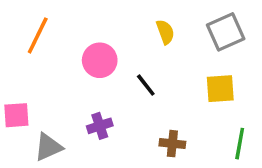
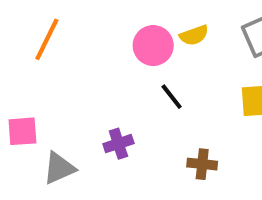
yellow semicircle: (165, 32) -> (194, 35), turned 90
pink circle: (100, 60) -> (153, 46), moved

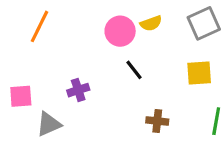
purple cross: (118, 144) -> (78, 90), moved

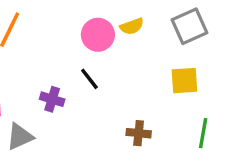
black line: (134, 70) -> (89, 79), moved
purple cross: (78, 90) -> (52, 99), turned 35

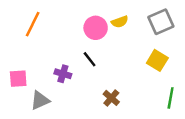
yellow square: (184, 81) -> (157, 60), turned 35
brown cross: (139, 133) -> (111, 98), moved, turned 35

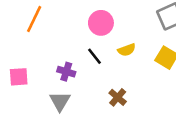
yellow semicircle: (120, 22) -> (127, 50), moved
gray triangle: (40, 100) -> (60, 101), moved, turned -35

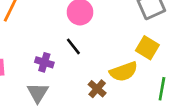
yellow semicircle: (127, 50) -> (124, 72), moved, size x1.5

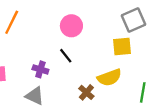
yellow square: (147, 48) -> (122, 46), moved, turned -36
gray triangle: (38, 93) -> (35, 96), turned -36

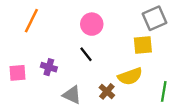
purple cross: (40, 69) -> (49, 67), moved
gray triangle: (35, 96) -> (72, 95), moved

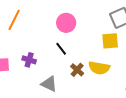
yellow semicircle: (130, 76) -> (99, 68), turned 30
brown cross: (107, 91) -> (77, 70), moved

